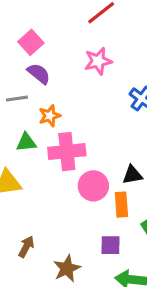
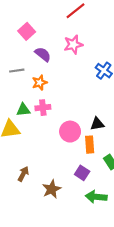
purple semicircle: (39, 74) -> (43, 54), moved
green triangle: (26, 142) -> (23, 110), moved
pink cross: (67, 152) -> (43, 108), moved, size x0.6
purple square: (111, 245) -> (82, 173), turned 32

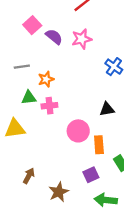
purple semicircle: (43, 54) -> (54, 37), moved
green triangle: (23, 110) -> (29, 98), moved
black triangle: (97, 124) -> (107, 109), moved
purple square: (82, 173) -> (91, 175), turned 32

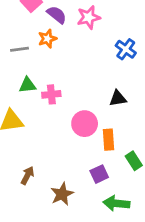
orange star: (46, 79) -> (47, 39), moved

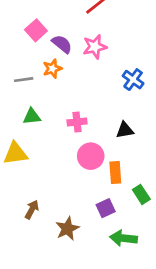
pink cross: (51, 94) -> (77, 122), moved

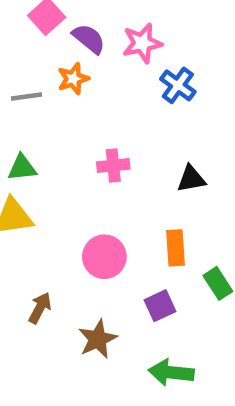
blue cross: (133, 80) -> (178, 85), moved
green triangle: (32, 116) -> (22, 168), moved
pink circle: (91, 156) -> (104, 257), moved
green arrow: (123, 238) -> (171, 372), moved

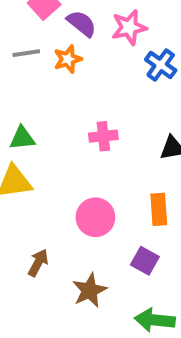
gray line: (26, 97) -> (26, 53), moved
purple square: (160, 306) -> (145, 261), turned -36

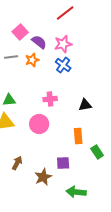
blue cross: (161, 65) -> (63, 65), moved
pink circle: (95, 217) -> (39, 124), moved
purple square: (145, 261) -> (63, 163), moved, turned -32

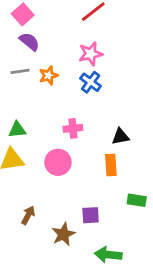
pink square: (20, 32) -> (23, 14), moved
purple semicircle: (39, 42) -> (29, 42), moved
orange rectangle: (78, 136) -> (111, 165), moved
green rectangle: (97, 152) -> (137, 200), turned -48

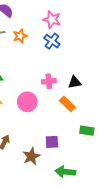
pink star: (91, 54) -> (52, 20), turned 30
pink cross: (73, 128) -> (49, 81), moved
orange rectangle: (111, 165) -> (67, 104), turned -42

